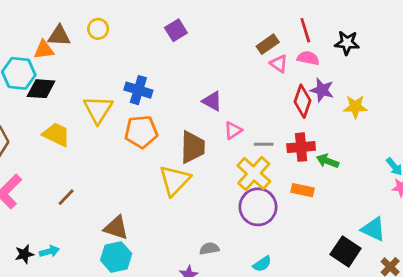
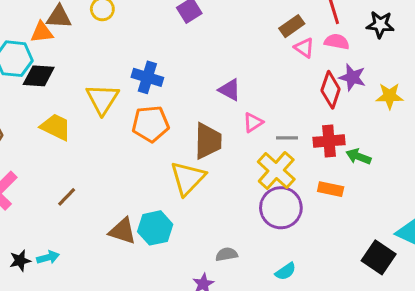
cyan hexagon: (116, 257) -> (155, 228), moved

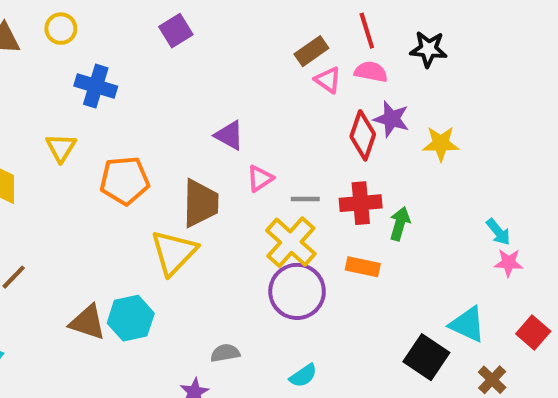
blue cross: (147, 77) -> (96, 86), moved
yellow triangle: (102, 99) -> (61, 148), size x0.7
green arrow: (359, 157) -> (400, 224), turned 85

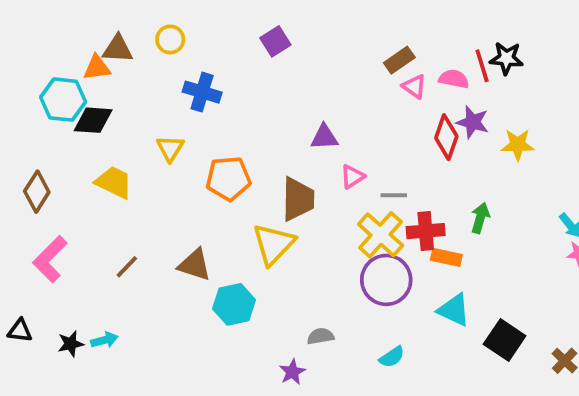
red line: (367, 31) -> (482, 66), moved
purple triangle: (229, 135) -> (324, 137), turned -32
red cross: (361, 203) -> (426, 231), moved
brown triangle: (88, 322) -> (195, 265), moved
cyan triangle: (467, 324) -> (454, 310), moved

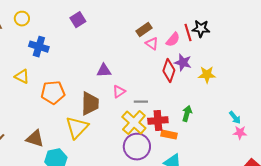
pink semicircle: (454, 79) -> (173, 40), turned 119
yellow triangle: (170, 148) -> (22, 77), turned -35

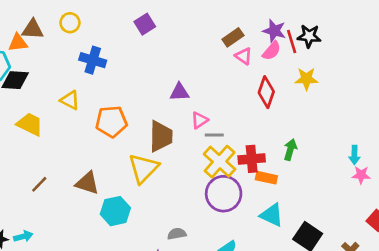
purple star: (183, 63) -> (274, 31), moved
yellow star: (207, 75) -> (306, 79), moved
gray line: (141, 102) -> (214, 135), moved
cyan arrow: (235, 118) -> (354, 155), turned 40

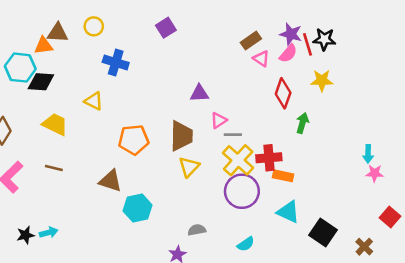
orange pentagon: (111, 122) -> (134, 140), moved
green arrow: (290, 150) -> (302, 123), moved
yellow triangle: (143, 168) -> (189, 167), moved, size x0.7
brown line: (39, 184) -> (54, 168), moved, turned 60

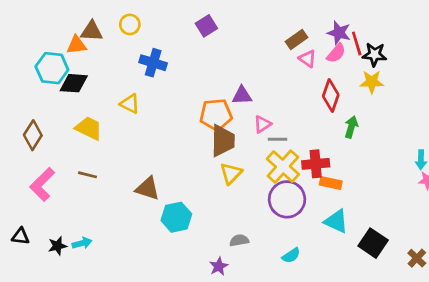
black star: (324, 39) -> (374, 55), moved
orange pentagon: (134, 140) -> (216, 115), moved

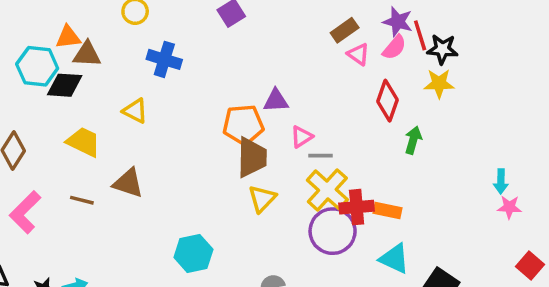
brown triangle: (92, 31) -> (87, 54), moved
red cross: (316, 164) -> (357, 207), moved
brown triangle: (148, 188) -> (128, 183), moved

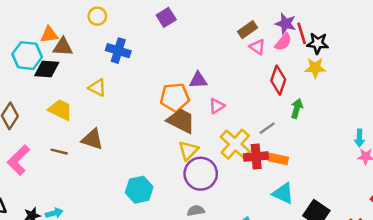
gray line: (321, 156) -> (267, 128), moved, turned -35
brown trapezoid: (252, 157) -> (181, 121), turned -64
purple circle: (333, 231) -> (201, 174), moved

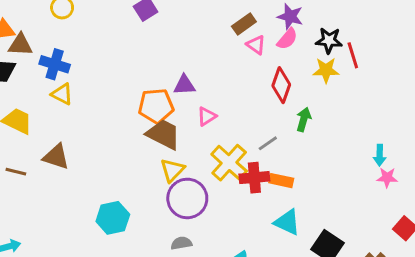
red line: (302, 33) -> (353, 55), moved
blue cross: (118, 51) -> (55, 64), moved

